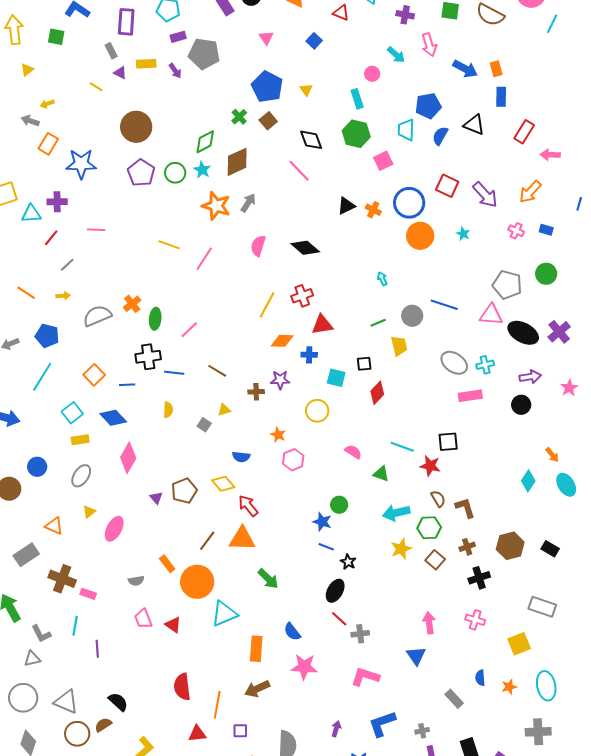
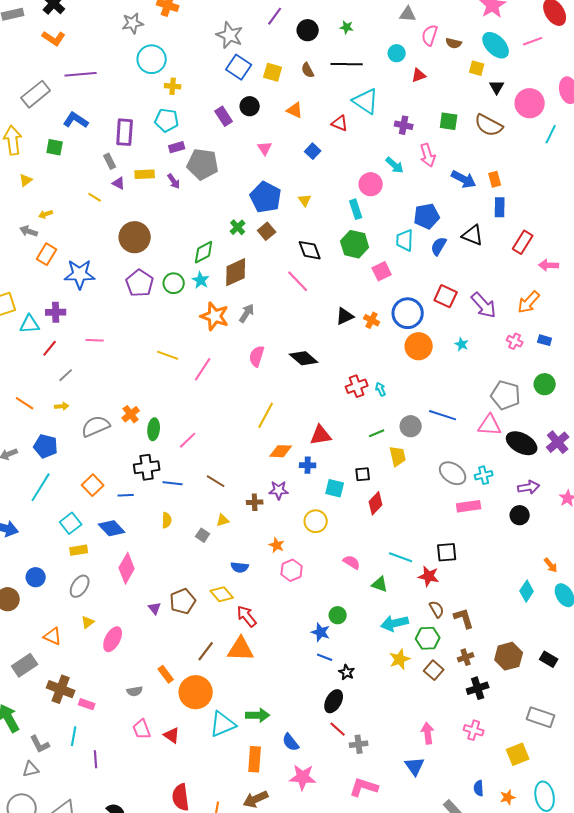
pink circle: (372, 74) -> (371, 184), size x1.5
red cross: (302, 296) -> (357, 386), moved
green arrow: (268, 579) -> (258, 715), moved, turned -45

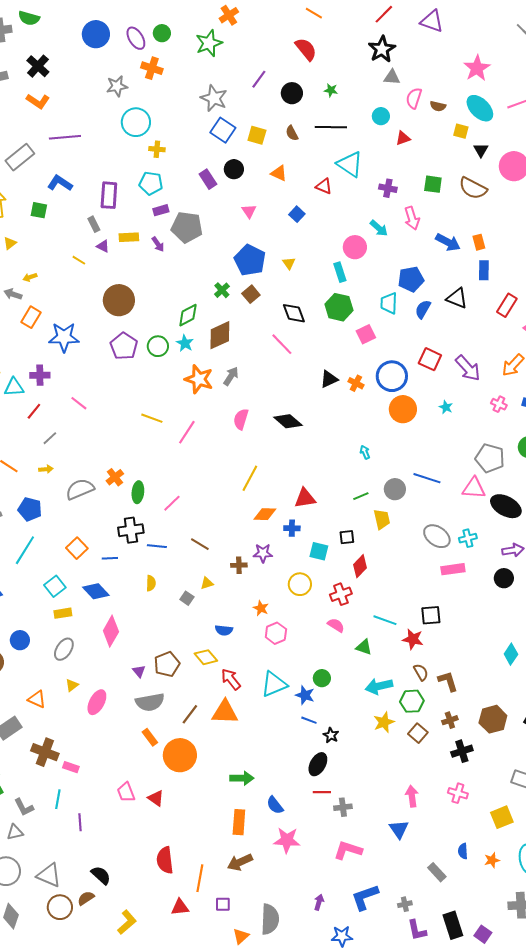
pink line: (95, 340) -> (79, 403), turned 36
red cross: (357, 386) -> (341, 594), moved
gray semicircle: (135, 691) -> (150, 702), moved, size x1.8
cyan triangle: (223, 724) -> (274, 684), moved
red line: (338, 729) -> (322, 792), turned -42

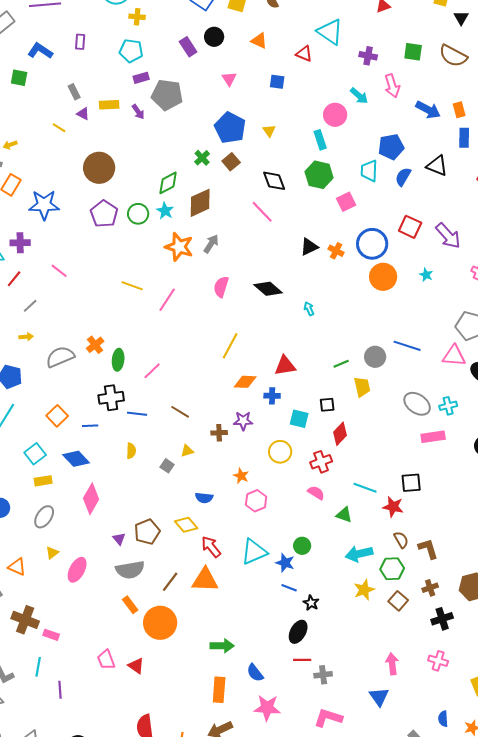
purple rectangle: (109, 195) -> (80, 42), moved, size x0.6
blue square: (297, 214) -> (277, 82), turned -35
cyan arrow: (365, 452) -> (309, 309), moved

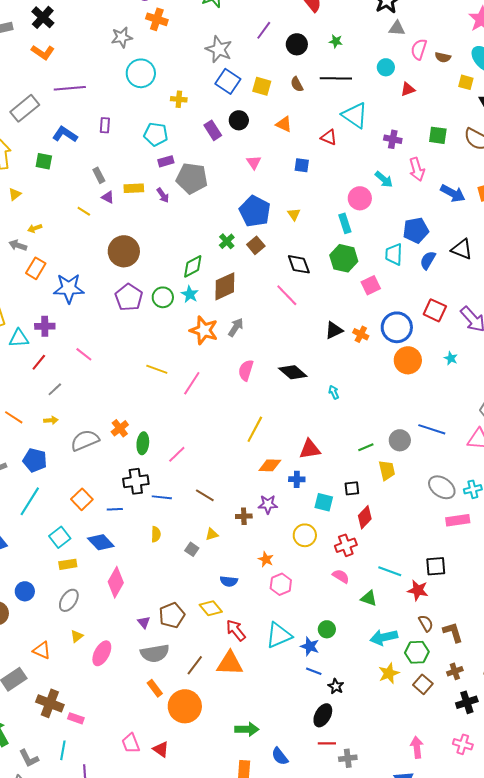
yellow cross: (137, 17) -> (179, 99), moved

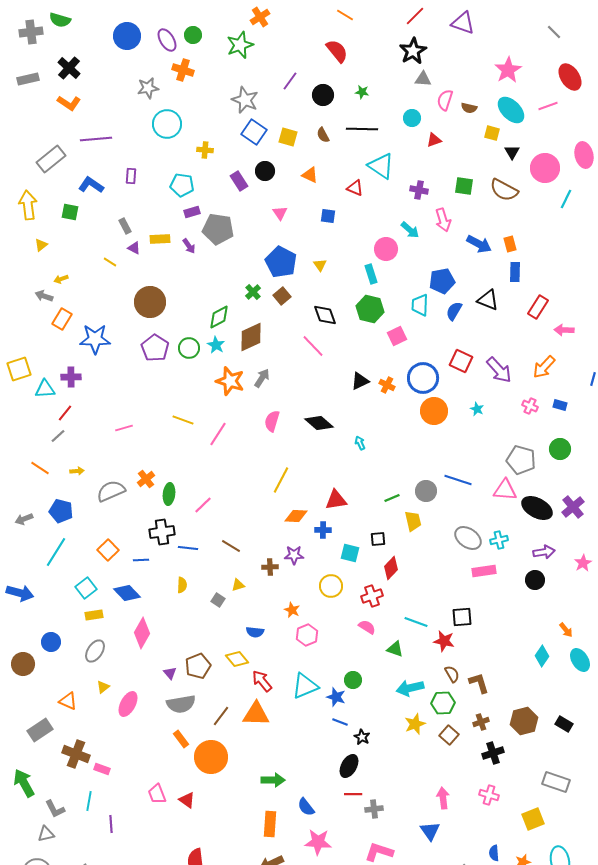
pink line: (84, 354) -> (124, 428), moved, turned -54
gray line: (55, 389) -> (58, 436), moved

